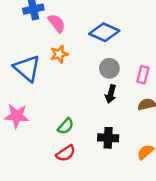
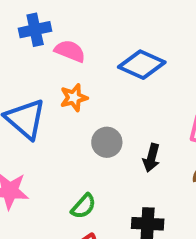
pink semicircle: (57, 23) -> (70, 51), turned -30
gray circle: (109, 68) -> (107, 142), moved

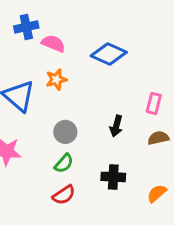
gray circle: (107, 142) -> (65, 132), moved

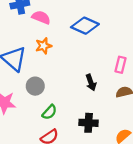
black arrow: (116, 126) -> (91, 83), turned -35
gray circle: (65, 132) -> (35, 86), moved

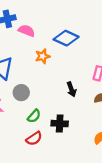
orange star: (44, 46) -> (43, 56), moved
black cross: (89, 123) -> (60, 124), moved

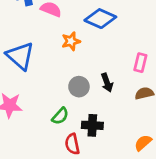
gray circle: (21, 93) -> (79, 87), moved
red semicircle: (34, 138) -> (72, 144), moved, turned 112

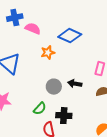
black arrow: (107, 83) -> (75, 84), turned 120

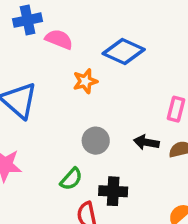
black arrow: (75, 84) -> (146, 142), moved

